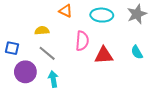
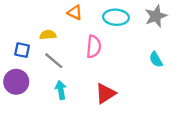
blue square: (12, 48) -> (22, 50), moved
red triangle: (104, 55) -> (105, 93), moved, turned -30
purple circle: (25, 72) -> (16, 82), moved

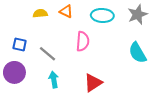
yellow semicircle: (48, 35) -> (40, 13), moved
cyan semicircle: (156, 59) -> (138, 53), size x1.5

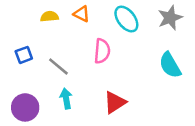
cyan ellipse: (102, 15) -> (126, 19), turned 50
blue square: (20, 44) -> (24, 55), turned -32
purple circle: (14, 72) -> (25, 107), moved

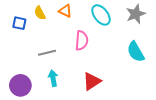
yellow semicircle: (49, 16) -> (40, 13), turned -112
blue square: (24, 55) -> (19, 23), moved, turned 32
gray line: (58, 66) -> (47, 53), turned -54

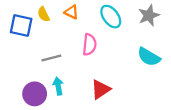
blue square: (19, 23) -> (21, 26), size x1.5
cyan semicircle: (136, 52) -> (149, 57), turned -30
purple circle: (20, 85) -> (35, 94), moved

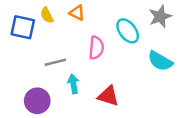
cyan ellipse: (111, 17) -> (128, 31), moved
cyan arrow: (58, 86) -> (73, 84), moved
red triangle: (101, 89) -> (108, 96), turned 50

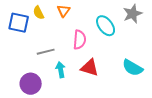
orange triangle: (77, 13) -> (64, 11), turned 40
cyan semicircle: (160, 61) -> (133, 68), moved
red triangle: (108, 96) -> (90, 68), moved

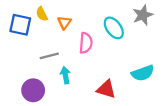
orange triangle: (64, 11) -> (64, 23), moved
red triangle: (90, 68) -> (106, 89), moved
cyan semicircle: (133, 68) -> (143, 73), turned -50

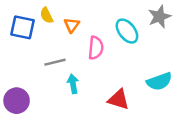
purple circle: (33, 90) -> (17, 101), moved

